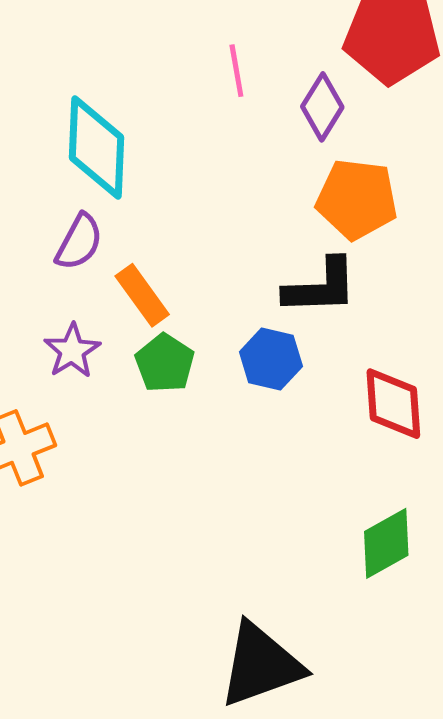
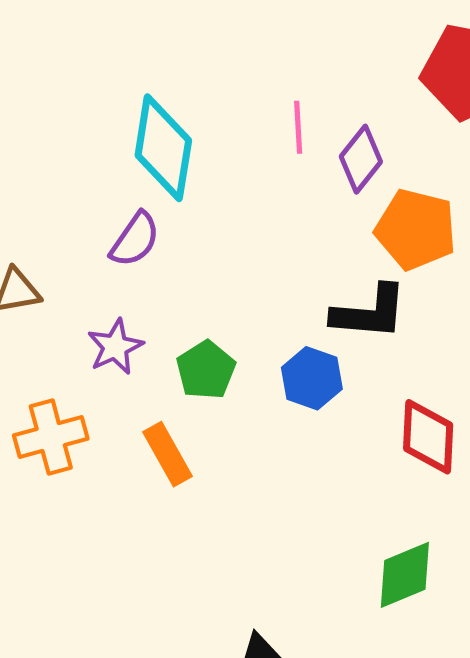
pink line: (236, 71) -> (298, 127), moved
purple diamond: (322, 107) -> (361, 159), moved
orange rectangle: (142, 295) -> (168, 454), moved

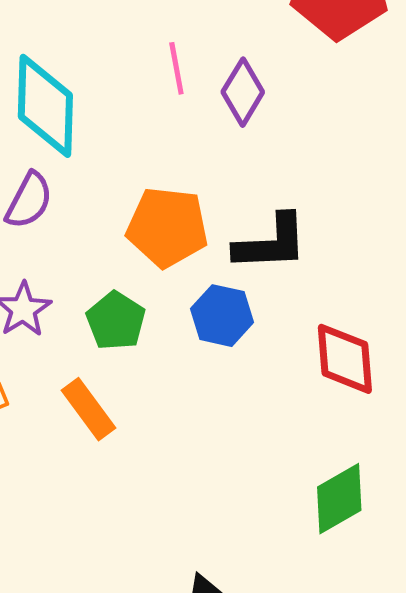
orange pentagon: (416, 229) -> (167, 227), moved

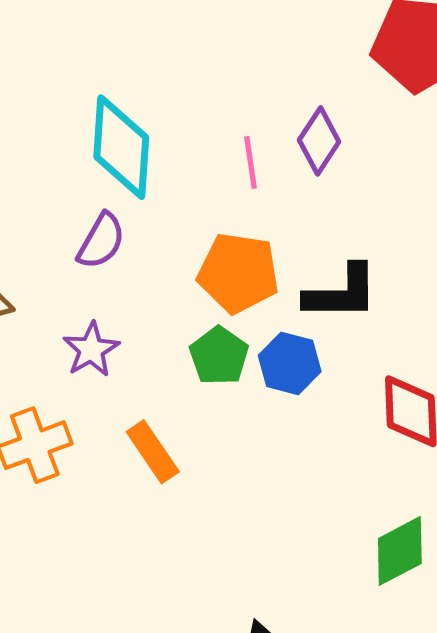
pink line: (176, 68) -> (251, 162), moved
green pentagon: (116, 321) -> (219, 356), moved

